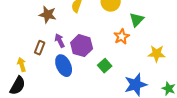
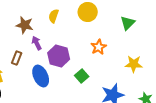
green triangle: (137, 20) -> (128, 23), moved
purple arrow: (60, 41) -> (37, 43), moved

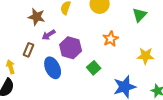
purple arrow: (37, 43) -> (49, 35), turned -96

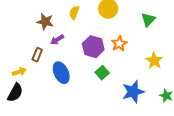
purple hexagon: (71, 48) -> (93, 47), moved
yellow star: (146, 56) -> (154, 61), turned 30
yellow arrow: (11, 67) -> (19, 72), turned 88

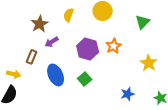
brown star: (45, 22) -> (40, 24), turned 30
yellow arrow: (19, 72) -> (14, 74), turned 32
green square: (102, 73) -> (85, 79), moved
blue star: (133, 92) -> (128, 94), size x0.6

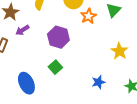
orange star: (114, 46) -> (88, 16), moved
blue ellipse: (56, 75) -> (26, 83), moved

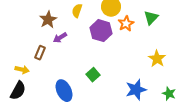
purple hexagon: (58, 37) -> (101, 31), moved
blue star: (98, 82) -> (136, 90), size x1.5

